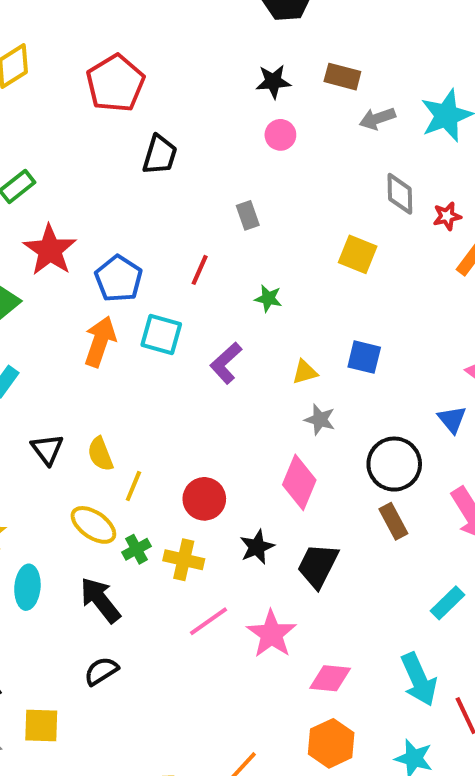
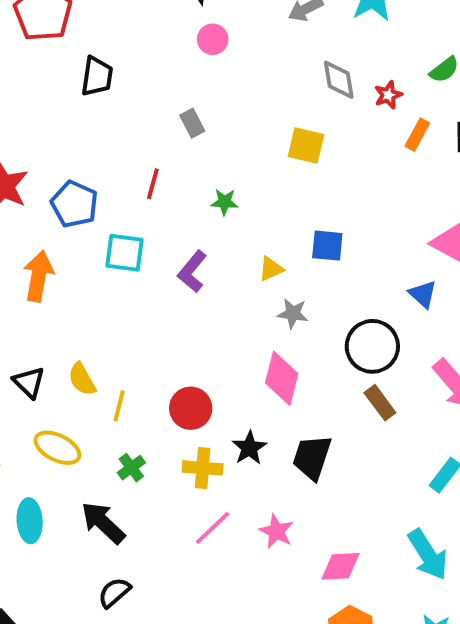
orange arrow: (100, 342) -> (39, 276), moved
yellow ellipse: (93, 525) -> (57, 448), moved
yellow cross: (184, 560) -> (203, 468), moved
pink star: (271, 634) -> (276, 531), size x0.7

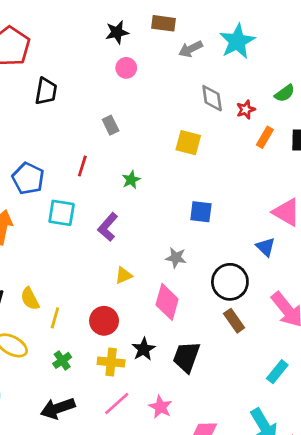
green star: (224, 202) -> (131, 180), turned -30
yellow triangle: (271, 269) -> (124, 275), moved
black arrow: (103, 523) -> (58, 408), moved, turned -64

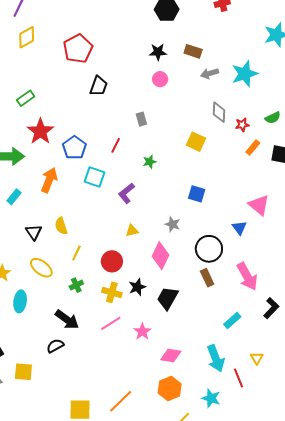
yellow semicircle: (30, 299) -> (61, 226), moved
black arrow: (58, 408) -> (67, 320), turned -135

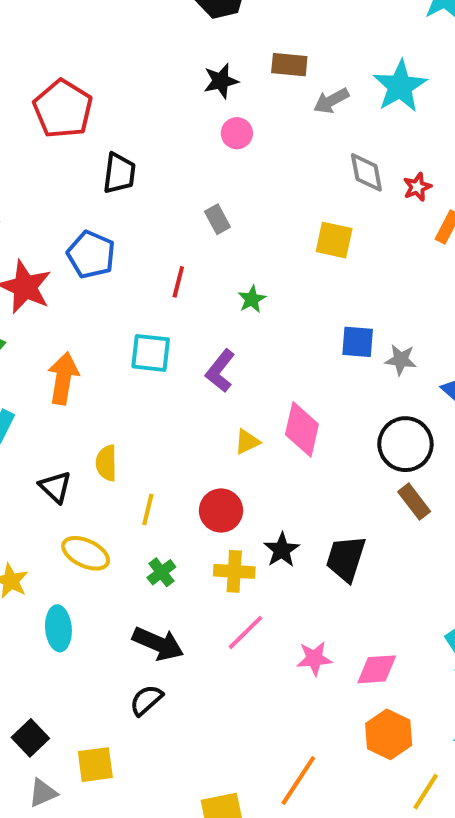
blue pentagon: (74, 148) -> (91, 255), moved
gray star: (173, 224) -> (401, 360), moved
yellow semicircle: (61, 226) -> (106, 463), turned 30
pink diamond: (160, 256) -> (302, 429), moved
pink star: (142, 332) -> (314, 659), moved, turned -30

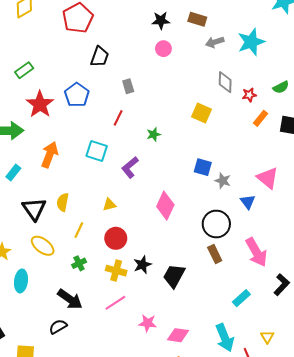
gray rectangle: (217, 219) -> (128, 86), moved
yellow triangle: (247, 442) -> (109, 205), moved
black triangle: (55, 487) -> (34, 209), size x1.4

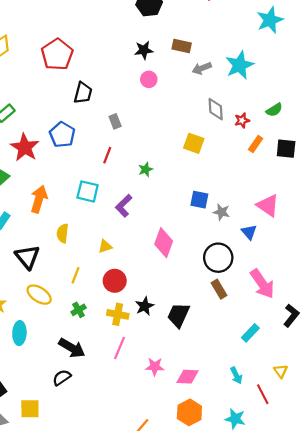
yellow semicircle: (63, 202) -> (63, 233), moved
pink line: (115, 303) -> (120, 348), turned -30
cyan arrow: (225, 338) -> (236, 375), size x0.6

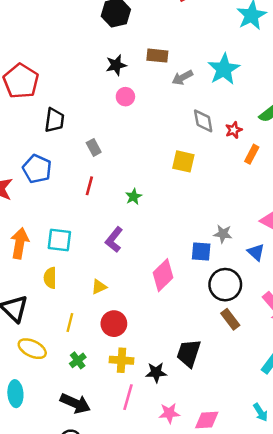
cyan square: (88, 191) -> (59, 240), moved
blue square: (199, 200) -> (201, 252), moved
pink diamond: (164, 243) -> (163, 275), turned 32
black star: (145, 306) -> (156, 372), moved, turned 30

